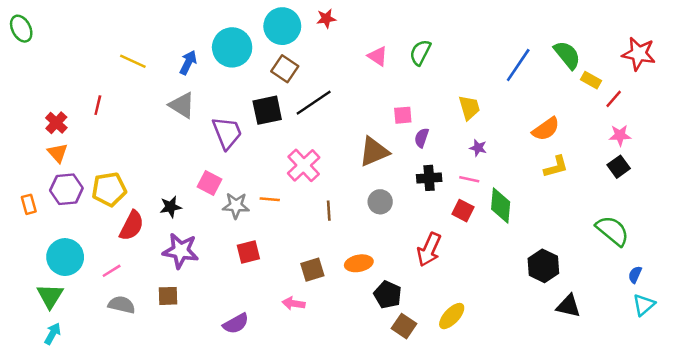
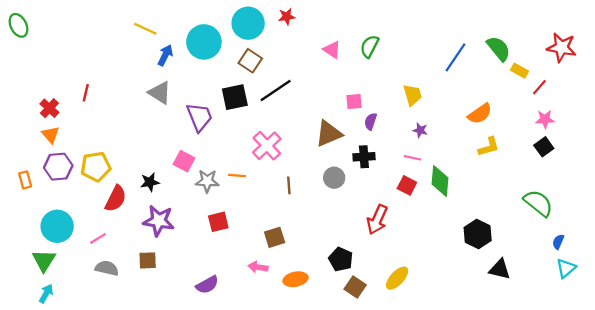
yellow line: (133, 61) -> (145, 29), moved
black cross: (429, 178) -> (364, 157), moved
orange ellipse: (359, 263) -> (296, 279), moved

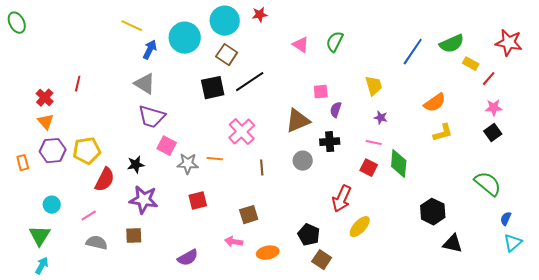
green semicircle: (499, 49) -> (452, 44), turned 105
purple trapezoid: (199, 117) -> (152, 117), moved, turned 128
cyan circle: (57, 226) -> (52, 205), size x0.6
yellow ellipse: (397, 278) -> (360, 227), moved

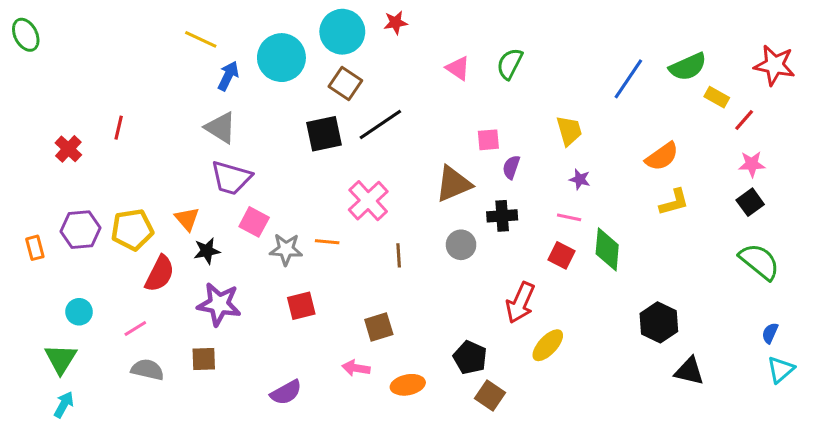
orange triangle: (46, 122) -> (187, 219), moved
green semicircle: (488, 184) -> (759, 262), moved

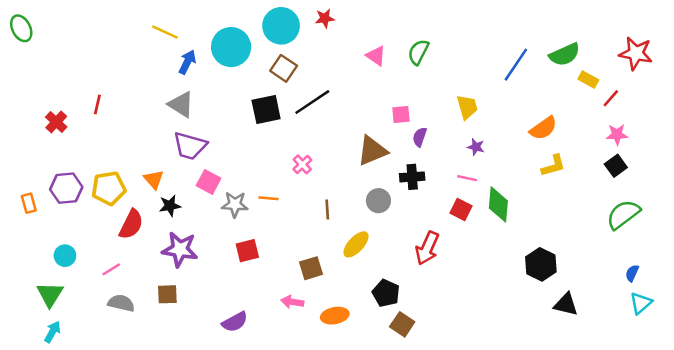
pink cross: (368, 201) -> (302, 164), size x0.6
green semicircle: (759, 262) -> (623, 214), turned -76
yellow ellipse: (548, 345) -> (356, 244), moved

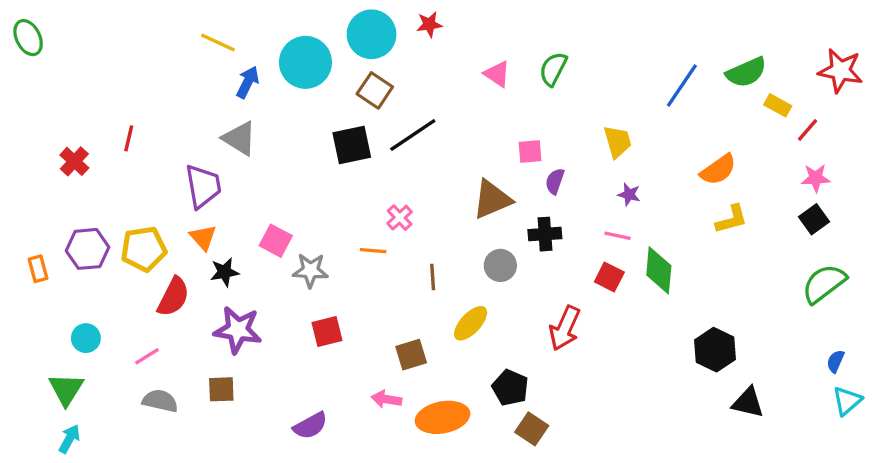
purple trapezoid: (190, 146) -> (203, 186), moved, turned -116
orange line: (269, 198) -> (373, 251), moved
orange ellipse: (335, 316) -> (443, 417), size x1.4

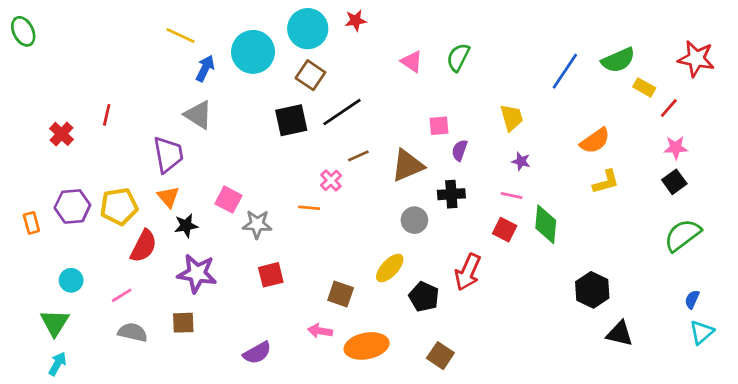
brown line: (433, 277) -> (358, 156), moved, turned 70
brown square: (411, 355) -> (341, 294), turned 36
black pentagon: (510, 388) -> (424, 297), moved

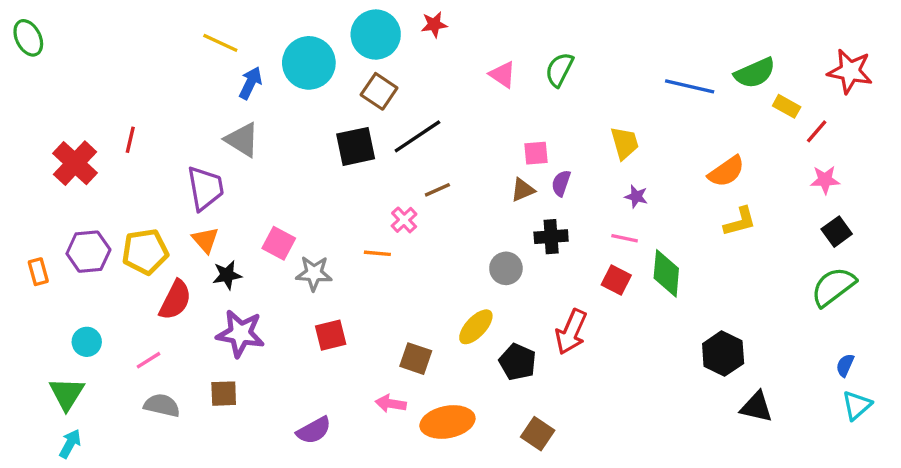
blue line: (565, 71) -> (690, 86), turned 69
red cross: (62, 134) -> (75, 163), size x1.5
brown triangle: (408, 165) -> (523, 190), moved, size x0.6
black square: (674, 182) -> (837, 232), moved

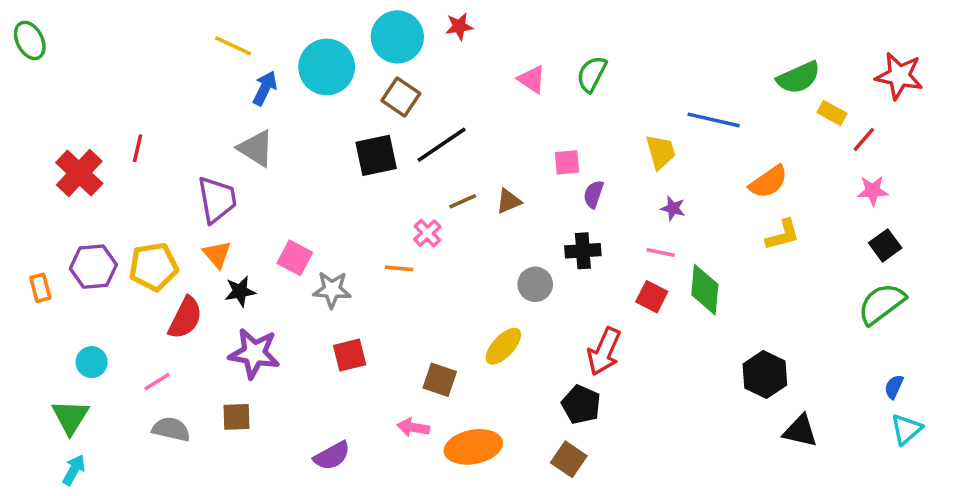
blue line: (690, 86) -> (714, 120), moved
brown triangle: (523, 190) -> (509, 201), moved
black pentagon: (518, 362) -> (581, 405), moved

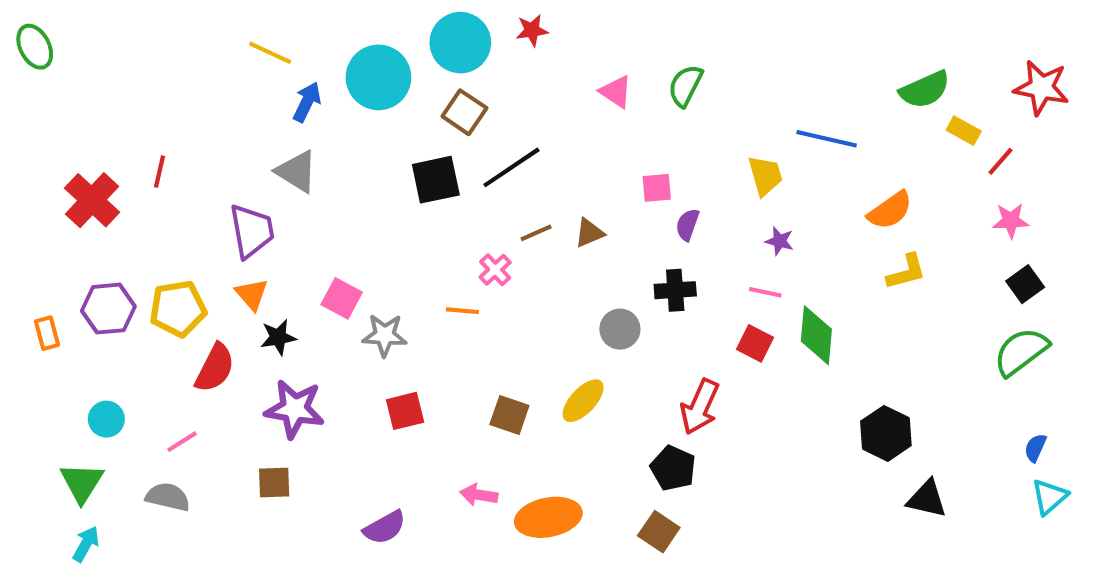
brown square: (440, 380) -> (509, 415), moved
gray semicircle: (171, 429) -> (168, 497), moved

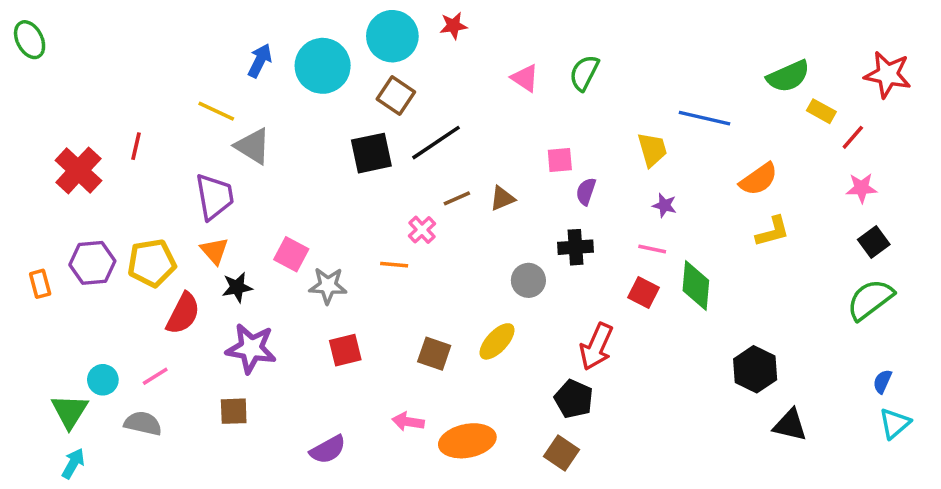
yellow line: (270, 53) -> (216, 111), moved
blue arrow: (307, 102) -> (260, 61), moved
cyan circle: (106, 419) -> (103, 380), moved

